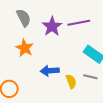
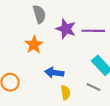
purple star: (52, 26) -> (66, 29), turned -30
yellow semicircle: (71, 81) -> (66, 93), moved

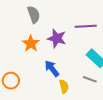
purple star: (66, 29) -> (57, 38), moved
blue arrow: (54, 73) -> (52, 68), turned 48

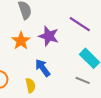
purple line: (86, 26) -> (80, 24), turned 35
yellow semicircle: (64, 86) -> (30, 85), moved

